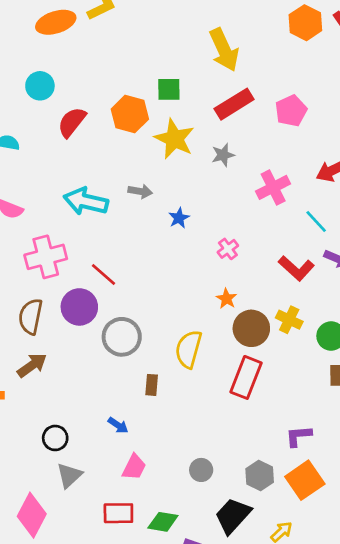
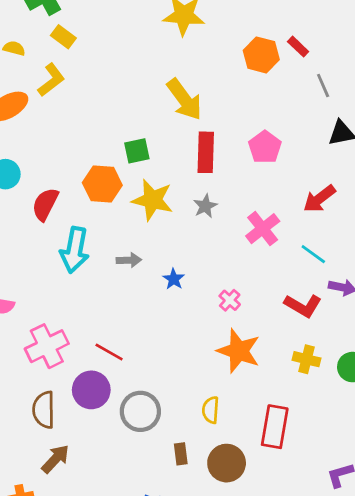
red rectangle: (234, 104) -> (206, 152), turned -45
cyan arrow: (86, 201) -> (75, 250), moved, turned -81
orange star: (227, 299) -> (239, 351), size x2.0
brown circle: (251, 328) -> (227, 463), moved
yellow semicircle: (189, 349) -> (211, 410), size x0.7

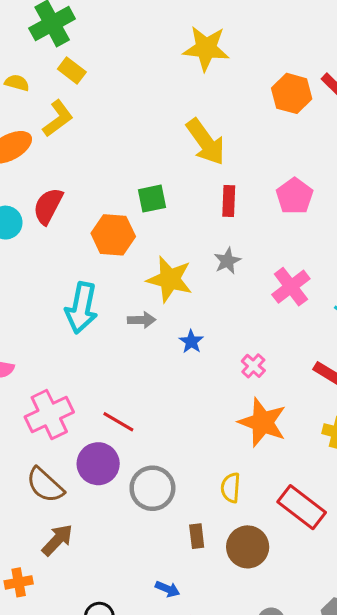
red rectangle: (206, 152) -> (229, 201), size x0.7
yellow star: (153, 200) -> (170, 279), moved
red semicircle: (45, 204) -> (48, 206), moved
brown semicircle: (44, 410) -> (45, 485), turned -48
red rectangle: (275, 427) -> (302, 507), turned -63

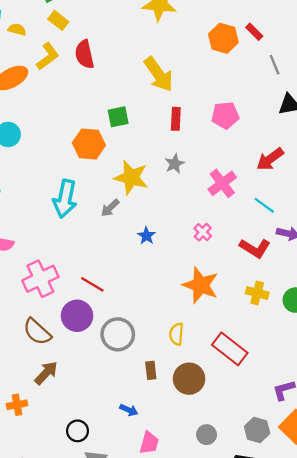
pink pentagon: (295, 196) -> (225, 115), turned 30
red semicircle: (48, 206) -> (84, 54), moved, turned -40
gray arrow: (142, 320) -> (110, 208), turned 138
blue star: (191, 342) -> (146, 236), moved
pink cross: (253, 366) -> (203, 232), moved

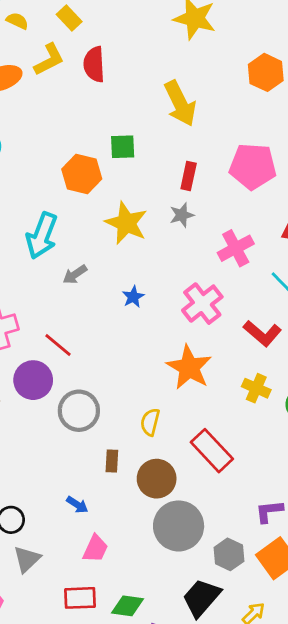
pink pentagon: (225, 115) -> (253, 166), size x1.4
red rectangle: (176, 119) -> (189, 176), moved
gray arrow: (110, 208) -> (75, 274), moved
pink cross: (203, 232) -> (202, 304), size x1.8
gray circle: (207, 435) -> (179, 526), moved, size x2.0

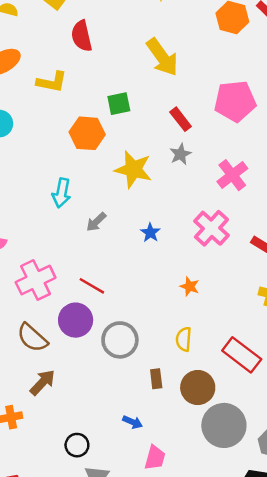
yellow L-shape: (49, 60) -> (52, 82), moved, turned 48
red rectangle: (189, 176) -> (181, 119), turned -40
cyan arrow: (42, 236) -> (62, 193), size x0.7
orange star: (189, 367) -> (190, 286), moved, size x0.5

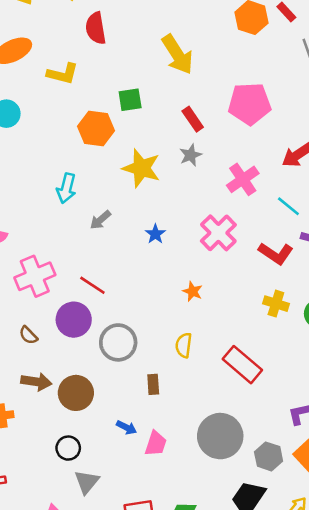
brown semicircle: (32, 338) -> (28, 335), size x0.6
brown arrow: (42, 382) -> (36, 382), turned 52
brown circle: (198, 388) -> (76, 393), moved
pink trapezoid: (155, 458) -> (156, 444), moved

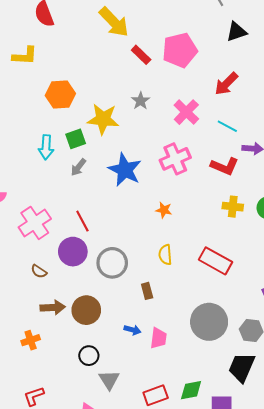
green square: (130, 100) -> (76, 139), moved
red rectangle: (193, 119) -> (141, 55), moved
pink cross: (218, 233) -> (175, 159), turned 32
blue star: (155, 234) -> (125, 170), size x2.0
red line: (92, 285) -> (82, 221), turned 40

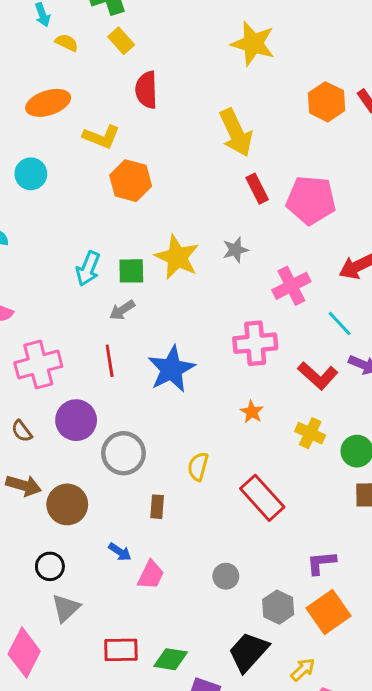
orange hexagon: (60, 94) -> (131, 181), moved
blue star: (125, 170) -> (171, 369), moved
orange star: (164, 210) -> (252, 412), moved
red line: (82, 221) -> (110, 361), moved
gray circle: (209, 322) -> (226, 576), size x0.5

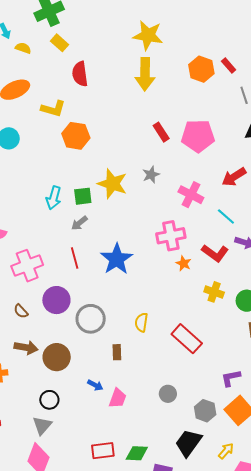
yellow arrow: (236, 133) -> (145, 74), moved, turned 32
pink cross: (291, 286) -> (191, 195), turned -30
orange star: (252, 412) -> (184, 263), moved
gray triangle: (66, 608) -> (42, 425), moved

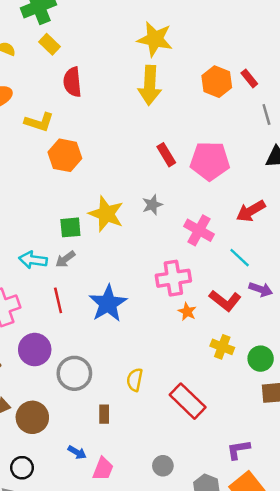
cyan arrow: (54, 198) -> (33, 260), moved, turned 80

